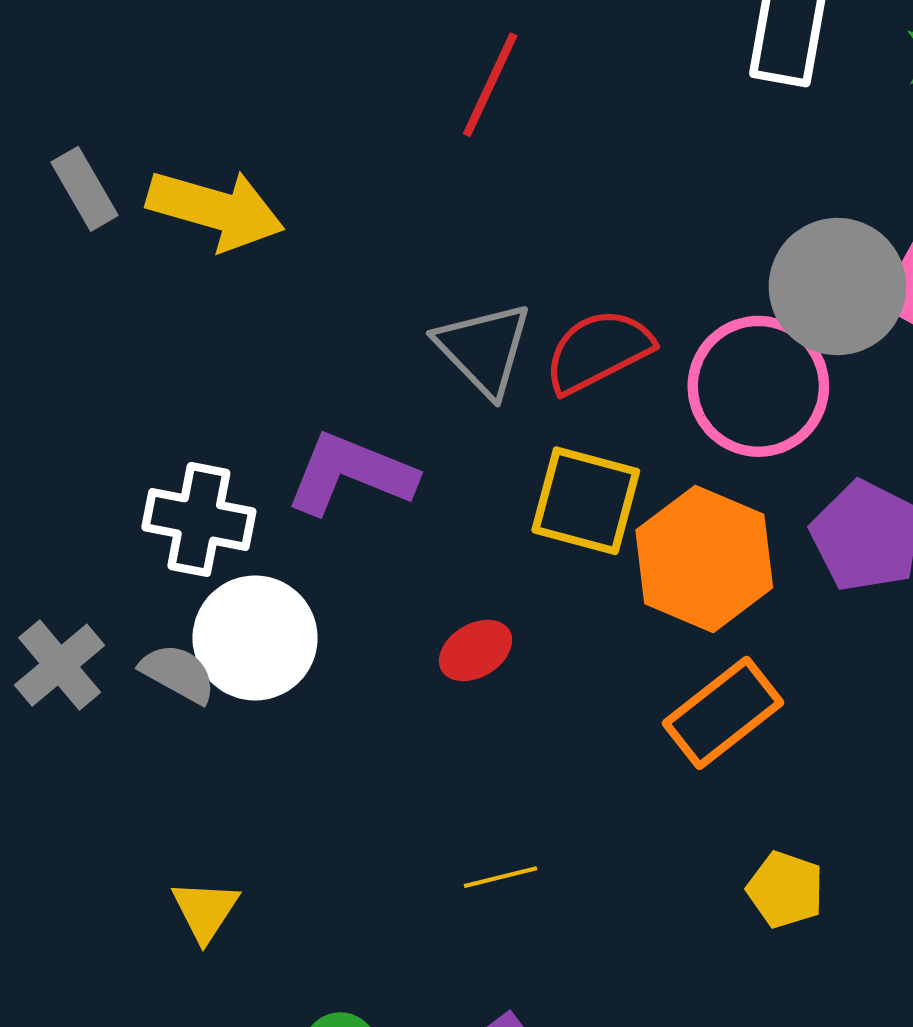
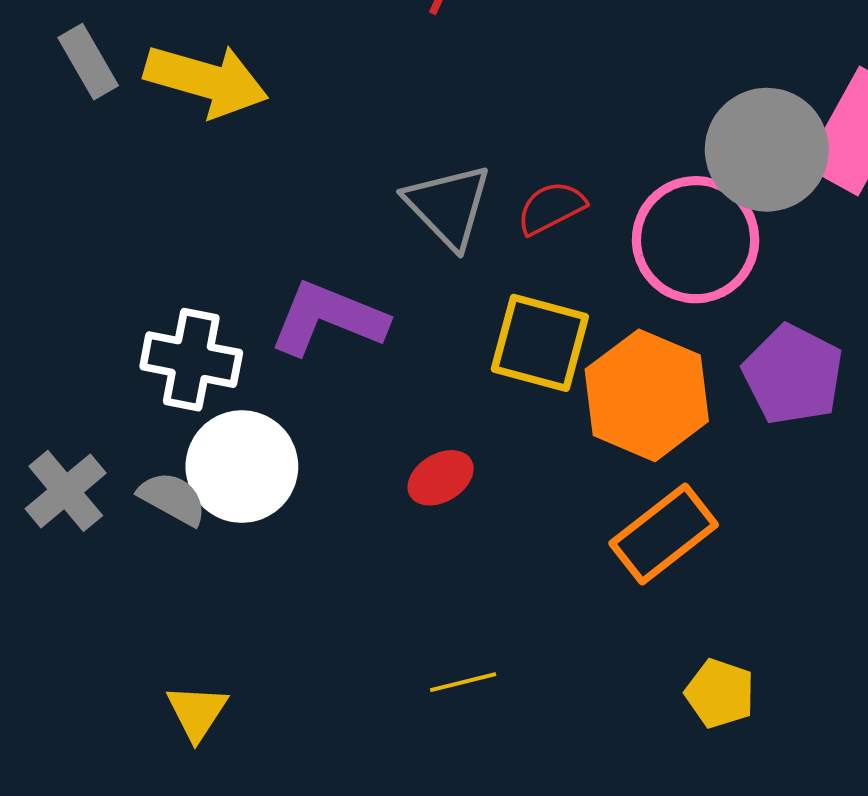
red semicircle: (598, 351) -> (551, 208), size x0.7

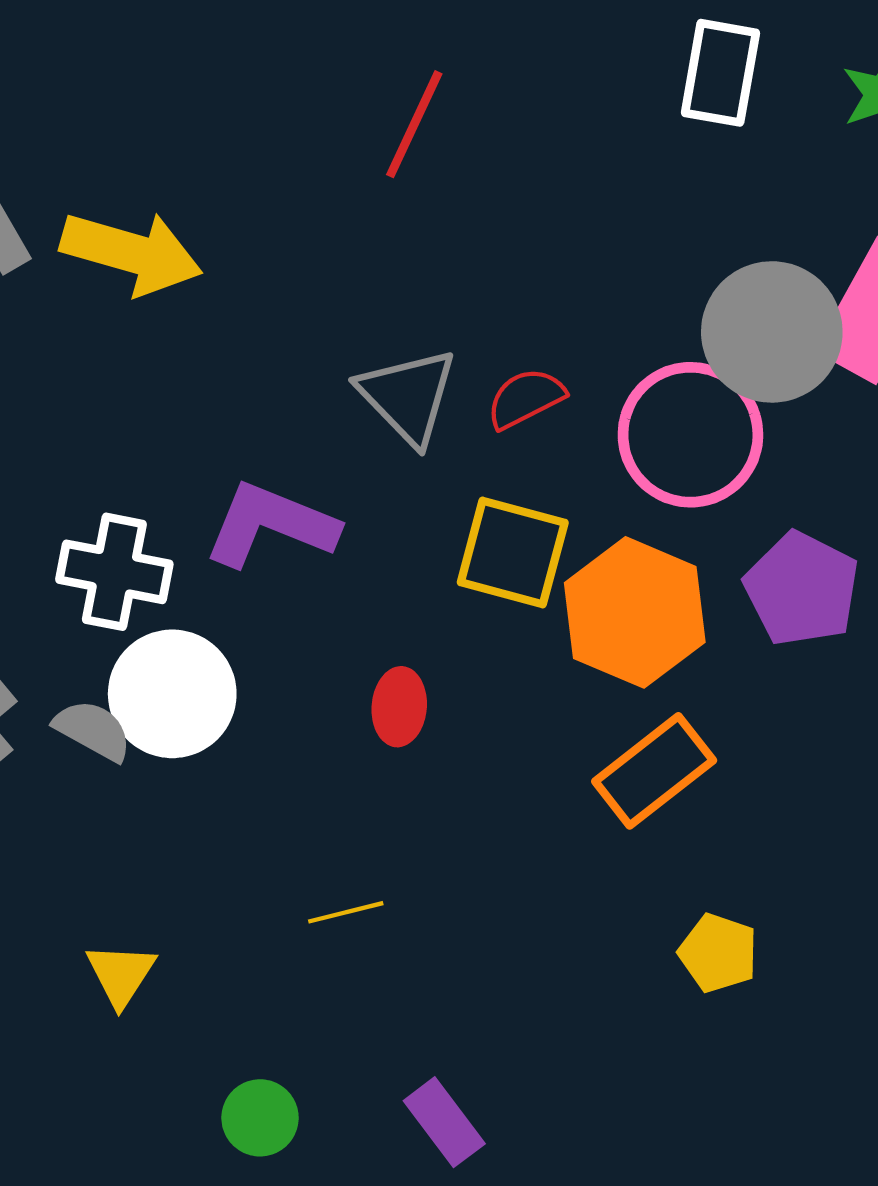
red ellipse: (441, 478) -> (399, 707), turned -54
yellow line: (463, 682) -> (346, 912), moved

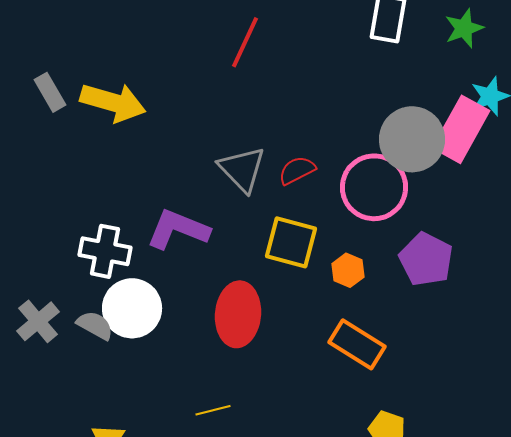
orange hexagon: (635, 612) -> (348, 270), size x0.5
red ellipse: (399, 707) -> (238, 314), size x1.8
orange rectangle: (654, 771) -> (357, 344), turned 70

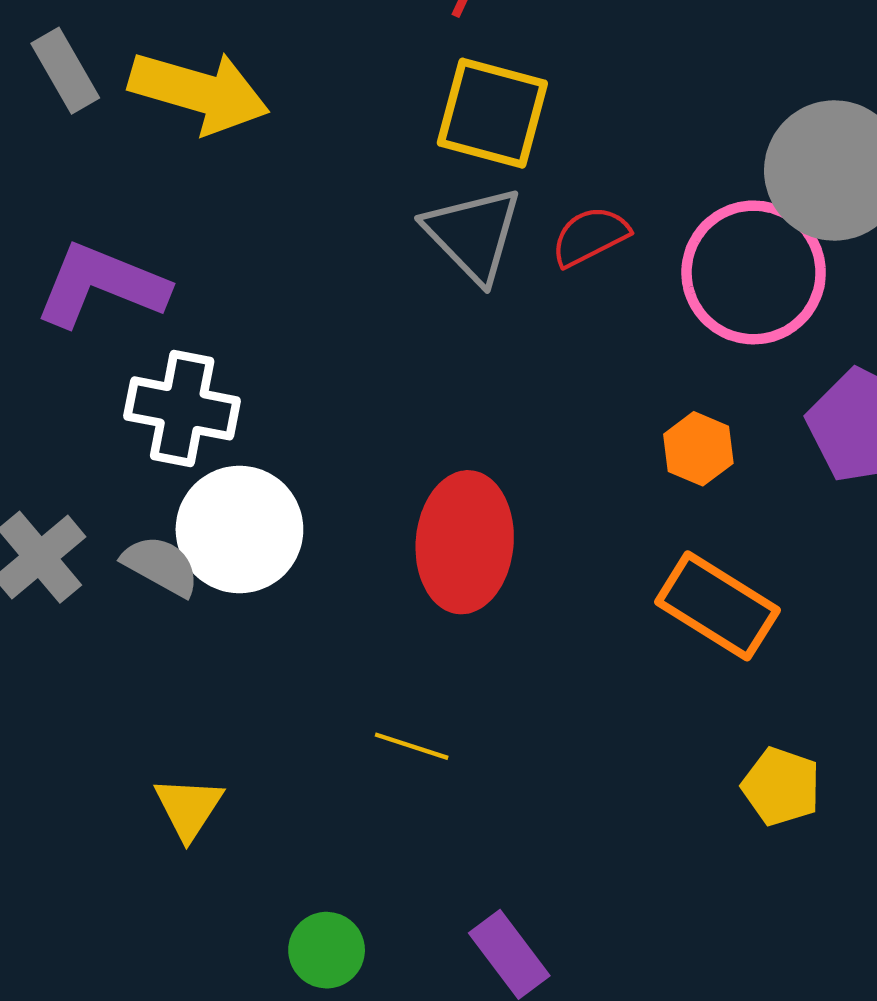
purple L-shape: (178, 229) -> (101, 285), moved
yellow square: (291, 242) -> (492, 113), moved
yellow line: (213, 410) -> (412, 746), turned 32

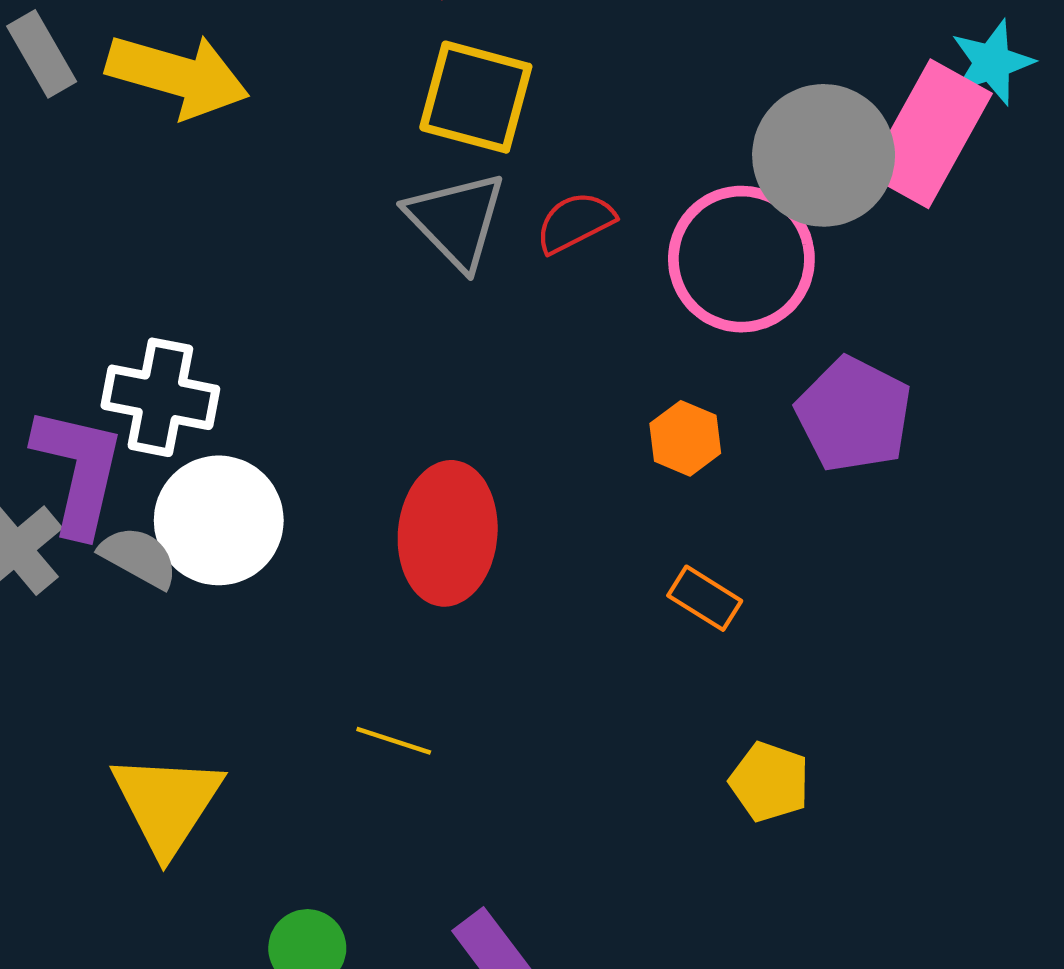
purple L-shape: (101, 285) -> (78, 471), moved, turned 81
orange rectangle: (717, 606) -> (705, 598), size x0.6
yellow triangle: (188, 808) -> (167, 803), size x1.6

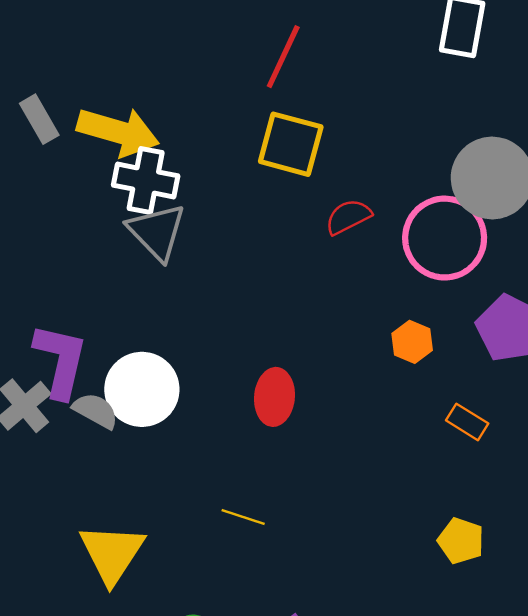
gray triangle: (456, 220) -> (157, 232), moved
white cross: (160, 397) -> (146, 180), moved
red ellipse: (448, 533) -> (274, 397), size x0.7
orange rectangle: (705, 598) -> (467, 422), moved

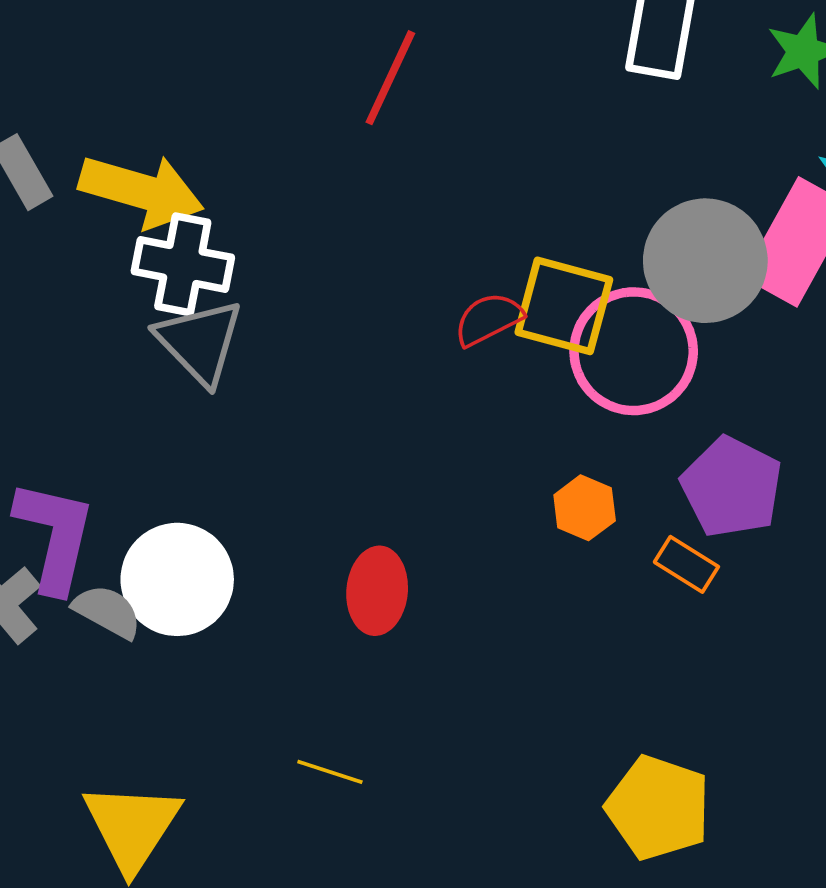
yellow square: (291, 144) -> (564, 306), moved
orange rectangle: (467, 422) -> (686, 564), moved
yellow pentagon: (461, 541) -> (658, 808), size x1.5

